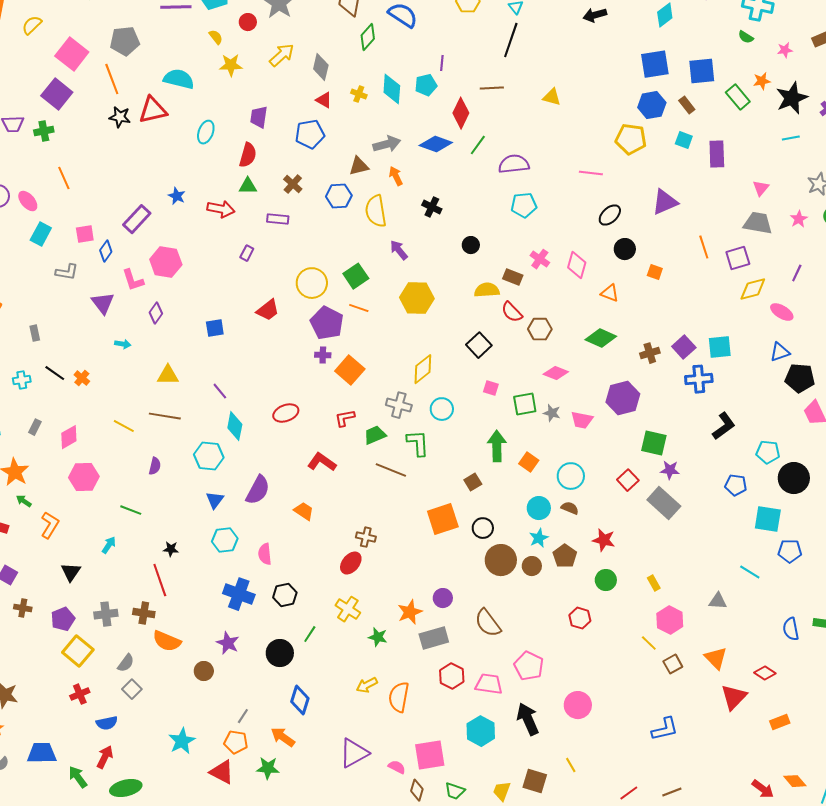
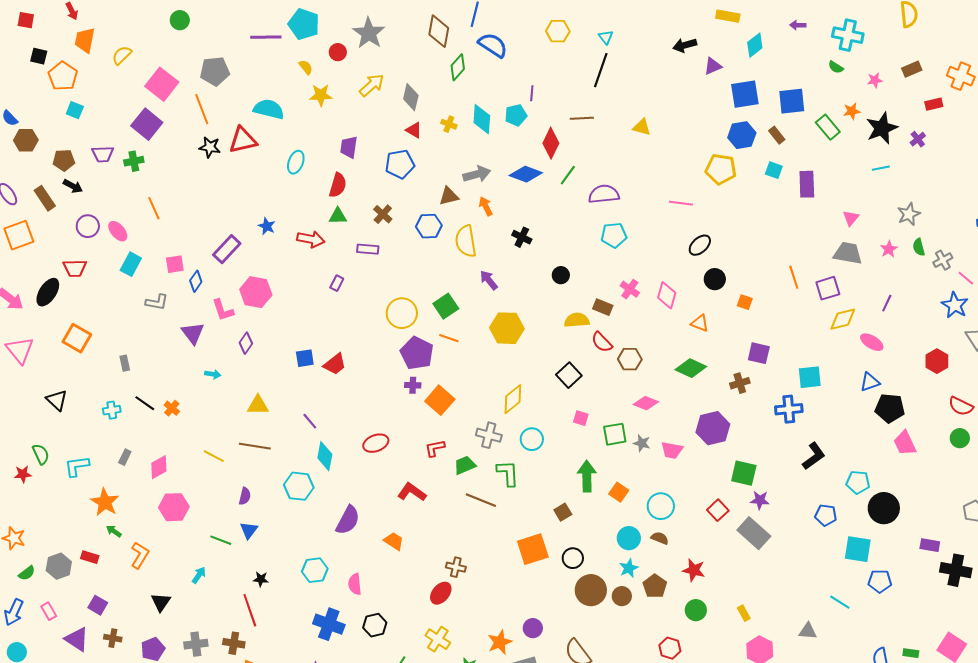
purple triangle: (665, 202) -> (713, 66), moved, size x0.7
red trapezoid: (268, 310) -> (335, 364), moved
purple square: (684, 347) -> (759, 353), moved, turned -35
blue triangle: (215, 500) -> (249, 530), moved

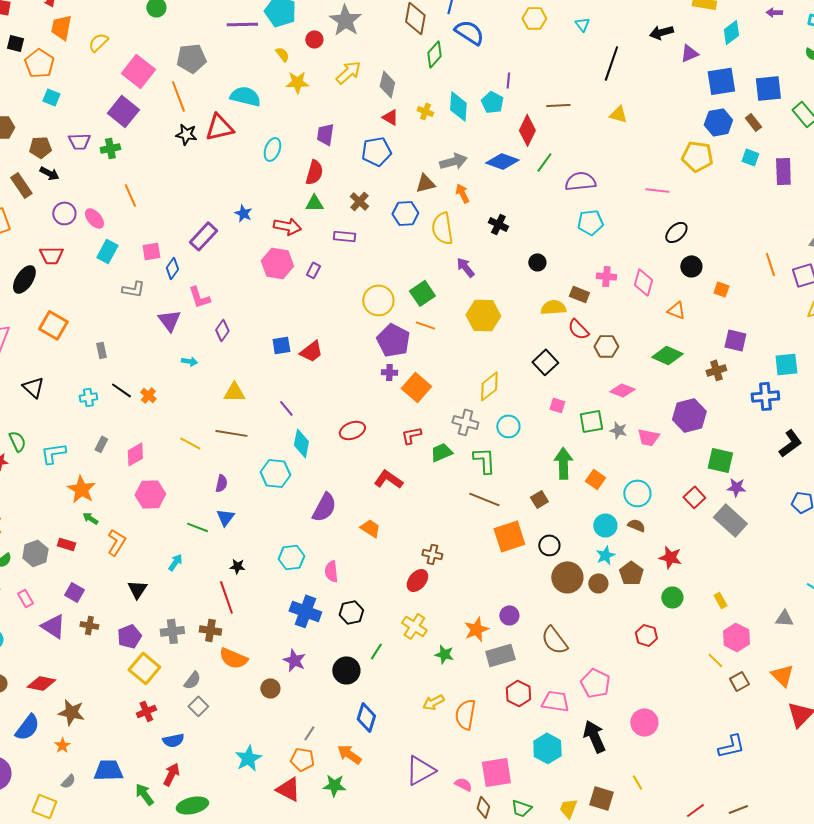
black line: (601, 70) -> (611, 63), moved
cyan pentagon: (516, 115) -> (492, 102), turned -30
pink cross: (630, 289) -> (606, 276), turned -30
pink hexagon: (256, 292) -> (277, 263), moved
brown line: (481, 500) -> (484, 499), moved

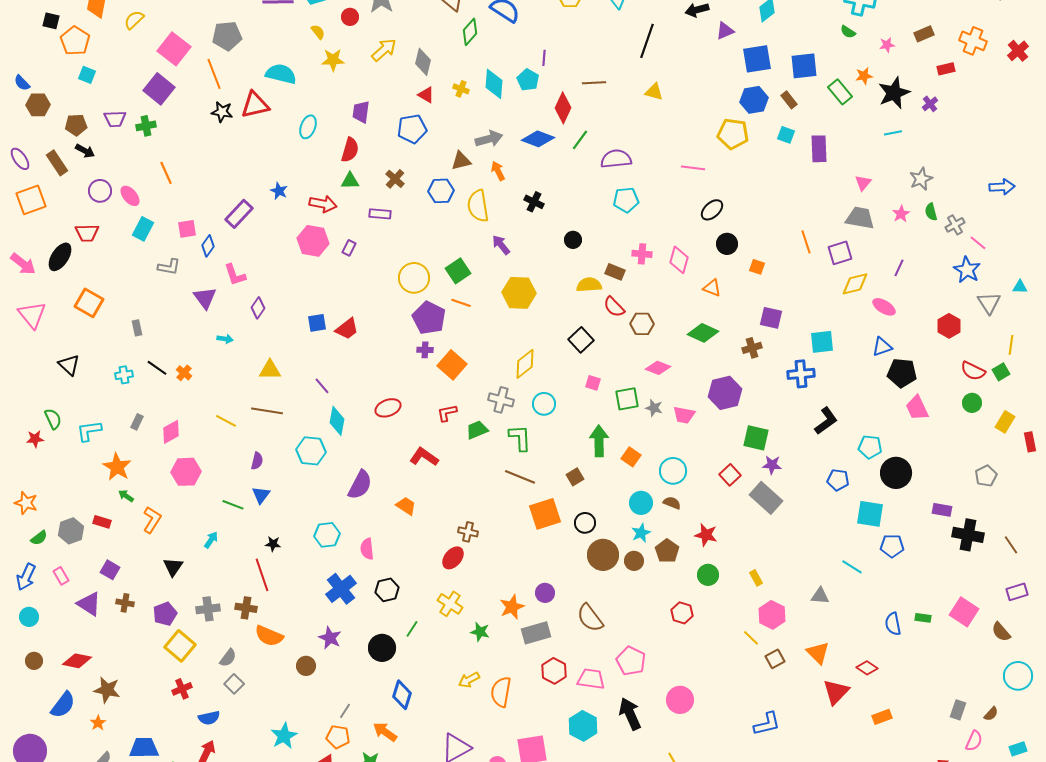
blue cross: (305, 611) -> (341, 589), turned 32

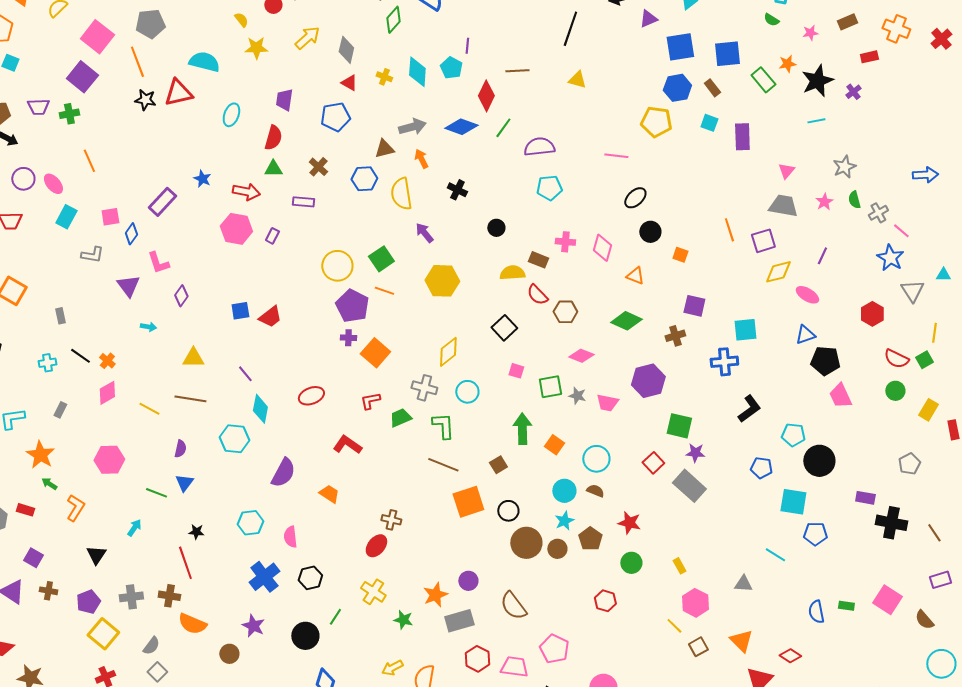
pink diamond: (171, 432) -> (107, 393), moved

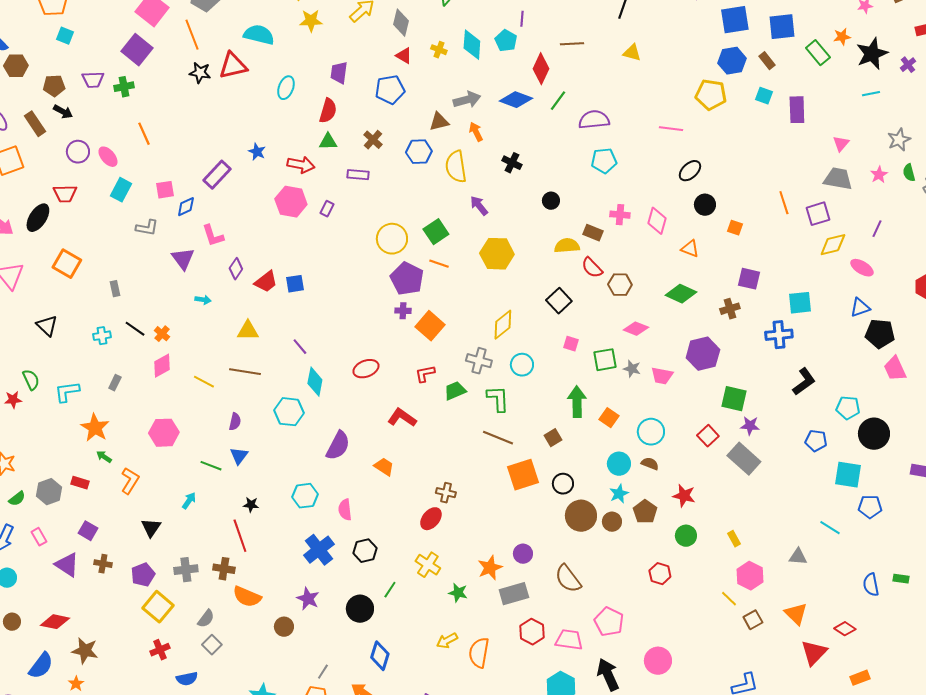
blue diamond: (131, 234) -> (186, 207), turned 30
red trapezoid: (270, 317) -> (266, 282), moved

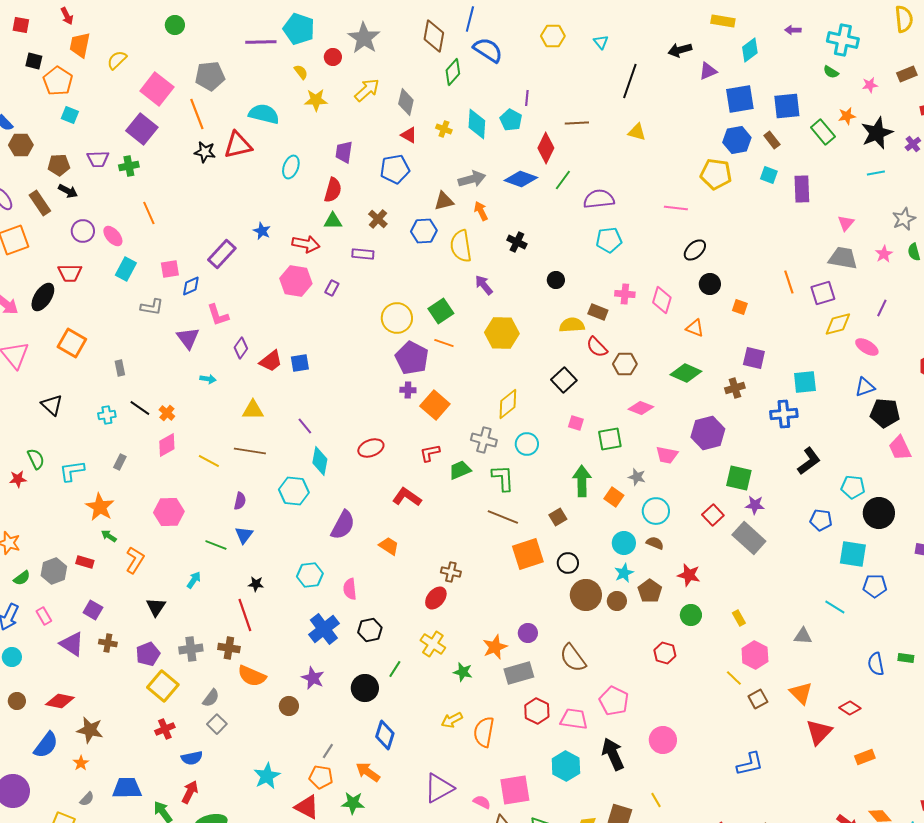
gray star: (632, 369) -> (637, 477), moved

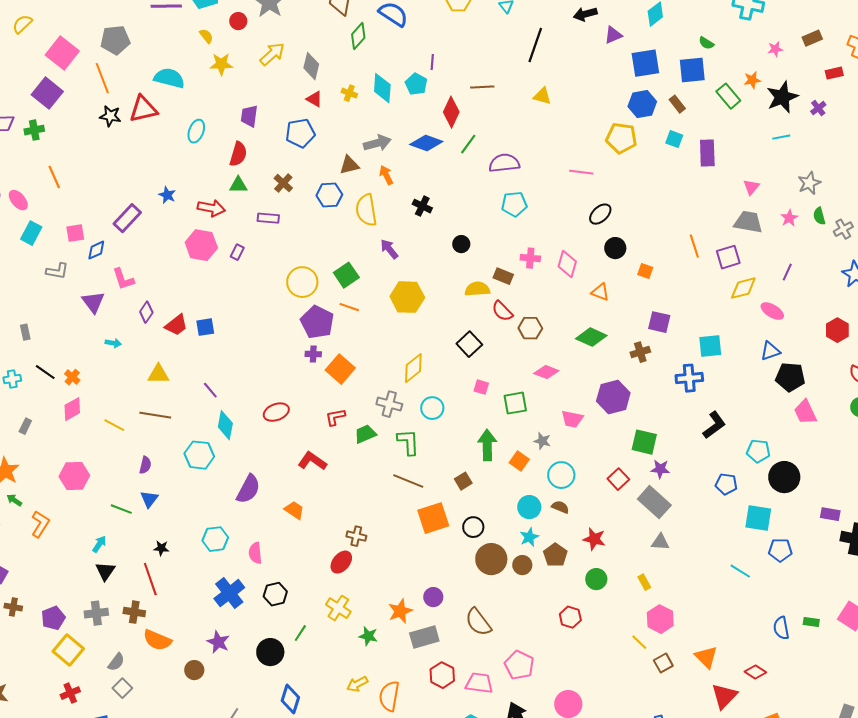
green semicircle: (831, 72) -> (706, 43), moved
black triangle: (156, 607) -> (105, 571), moved
gray triangle: (803, 636) -> (660, 542), moved

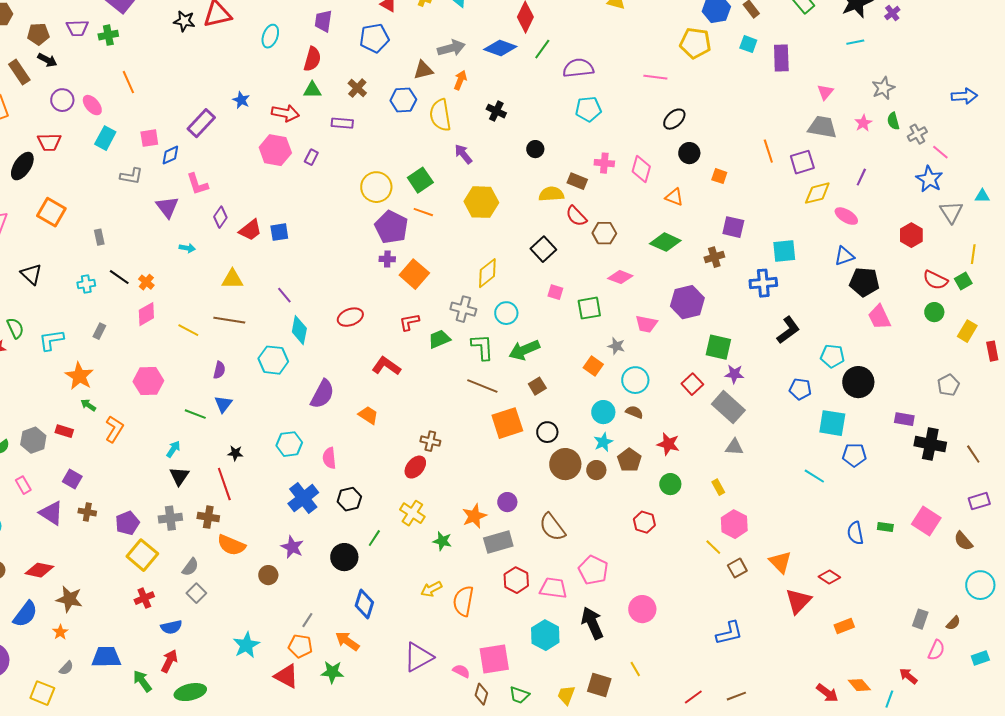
orange arrow: (386, 175) -> (460, 80), turned 48
green arrow: (487, 445) -> (524, 350), moved, turned -112

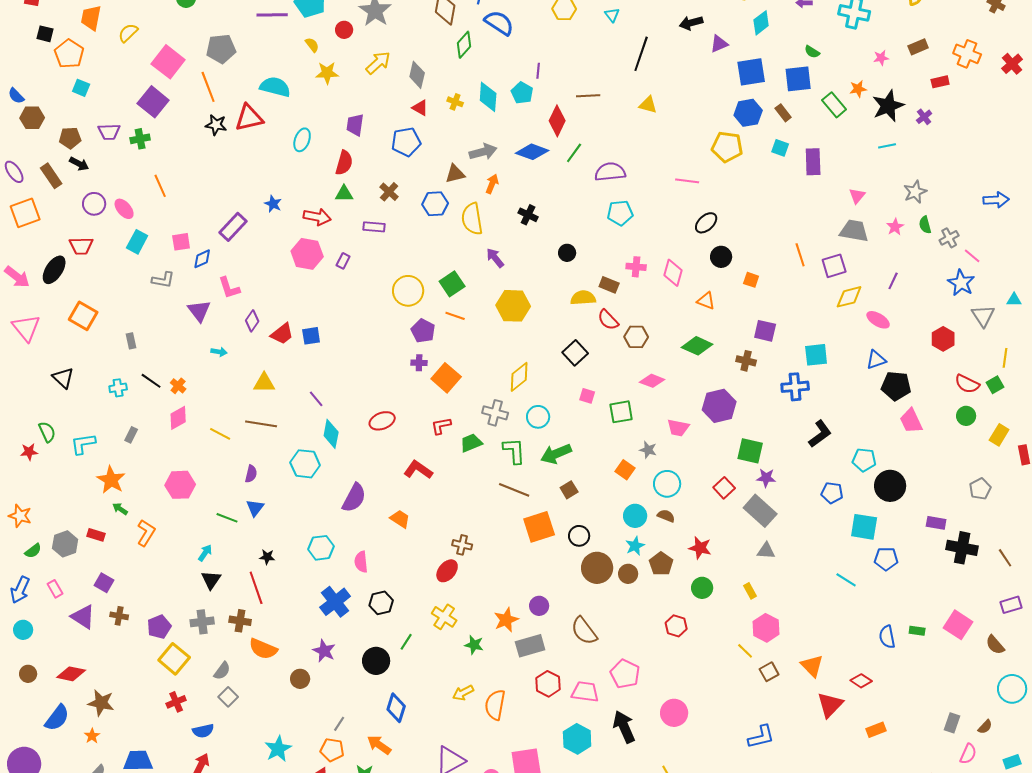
purple pentagon: (391, 227) -> (423, 331), size x0.7
brown cross: (714, 257) -> (746, 361), turned 30

